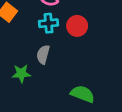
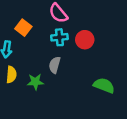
green semicircle: (83, 94) -> (104, 85), moved

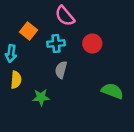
cyan cross: (59, 37) -> (56, 44), moved
green star: (35, 82) -> (41, 97), moved

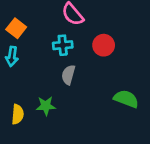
orange square: (28, 31) -> (16, 28), moved
yellow semicircle: (16, 80) -> (18, 114), moved

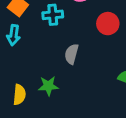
cyan cross: (63, 45) -> (53, 15), moved

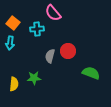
red circle: (108, 24) -> (68, 51), moved

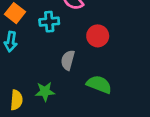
red circle: (68, 51) -> (98, 36), moved
green semicircle: (91, 73) -> (99, 84), moved

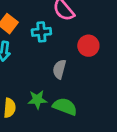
green semicircle: (99, 84) -> (65, 107), moved

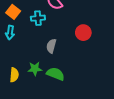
red circle: (88, 46) -> (83, 33), moved

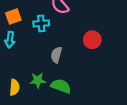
orange square: (13, 12) -> (13, 17), turned 32

